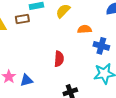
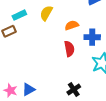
red semicircle: (59, 59) -> (69, 49), moved

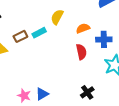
cyan rectangle: (19, 15) -> (39, 33), moved

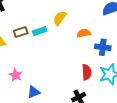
red semicircle: (81, 52) -> (87, 72), moved
pink star: (24, 96) -> (16, 75), moved

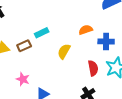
yellow semicircle: (60, 18) -> (64, 51), moved
brown rectangle: (21, 32) -> (24, 46), moved

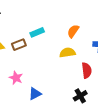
orange semicircle: (86, 30) -> (73, 31), moved, turned -40
yellow semicircle: (64, 51) -> (67, 53), moved, turned 49

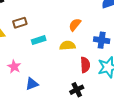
cyan rectangle: (37, 32) -> (39, 40), moved
brown rectangle: (19, 45) -> (20, 23), moved

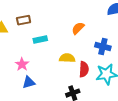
yellow semicircle: (68, 46) -> (67, 58), moved
pink star: (14, 67) -> (22, 64), moved

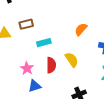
yellow semicircle: (67, 58) -> (72, 60), turned 56
red semicircle: (84, 69) -> (51, 65), moved

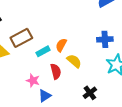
brown rectangle: (26, 24) -> (21, 38), size x1.5
orange semicircle: (81, 29) -> (61, 45), moved

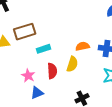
orange semicircle: (61, 45) -> (83, 46), moved, turned 40
yellow semicircle: (74, 61) -> (72, 64), turned 56

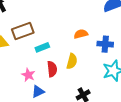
orange semicircle: (83, 46) -> (81, 34), moved

